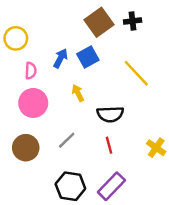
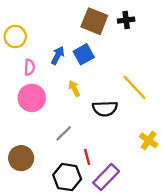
brown square: (99, 22) -> (94, 21), turned -32
yellow line: (136, 73) -> (134, 87), moved
red line: (109, 145) -> (87, 157), moved
brown circle: (26, 148) -> (21, 158), moved

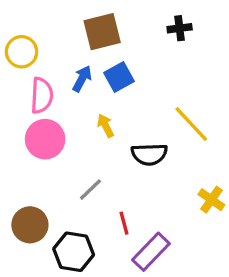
brown square: (94, 21) -> (102, 32), moved, turned -36
pink semicircle: (29, 67) -> (42, 95), size x1.5
black hexagon: (67, 177) -> (74, 252), moved

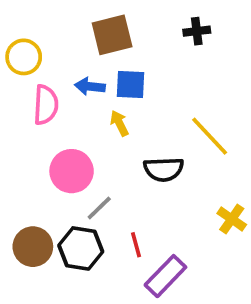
blue square: (119, 77) -> (130, 85), turned 32
blue arrow: (82, 79) -> (90, 86), turned -112
yellow arrow: (106, 126) -> (119, 123), moved
pink circle: (45, 139) -> (72, 171), moved
black hexagon: (74, 252) -> (81, 248), moved

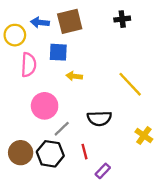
blue square: (130, 85) -> (58, 52), moved
blue arrow: (90, 86) -> (40, 23), moved
yellow arrow: (119, 123) -> (74, 76), turned -56
black semicircle: (164, 169) -> (99, 118), moved
purple rectangle: (165, 276) -> (103, 171), size x0.6

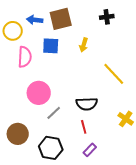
yellow arrow: (74, 76) -> (84, 45), moved, turned -80
red line: (84, 152) -> (84, 127), moved
black hexagon: (50, 154) -> (51, 148), moved

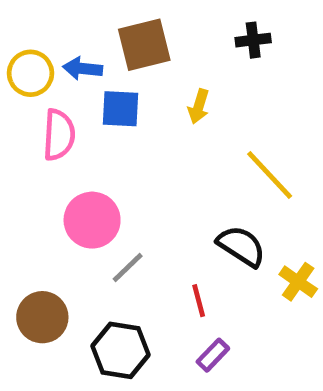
blue arrow: (35, 20) -> (83, 68), moved
black semicircle: (87, 104) -> (241, 246), moved, turned -145

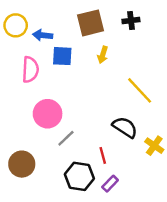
brown square: (144, 45) -> (90, 23), moved
yellow circle: (30, 73) -> (16, 25), moved
black hexagon: (120, 350) -> (79, 176), moved

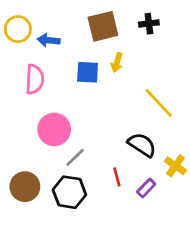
blue square: (62, 56) -> (88, 72), moved
black hexagon: (79, 176) -> (69, 192), moved
purple rectangle: (110, 184) -> (146, 188), moved

